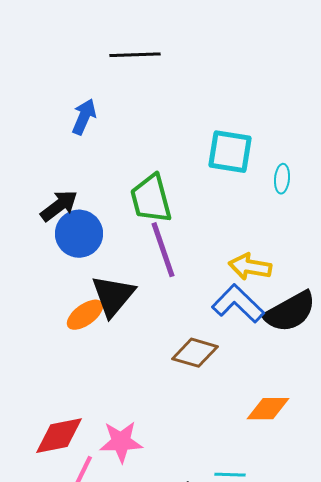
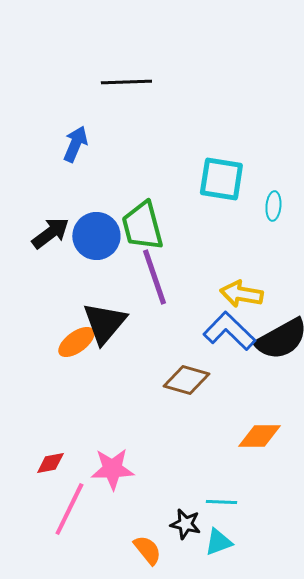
blue circle: (79, 234) -> (96, 236), moved
red diamond: (59, 436) -> (50, 463), size x0.6

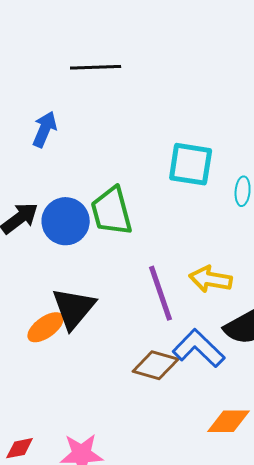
purple line: (154, 277) -> (161, 293), moved
blue L-shape: (229, 331) -> (199, 348), moved

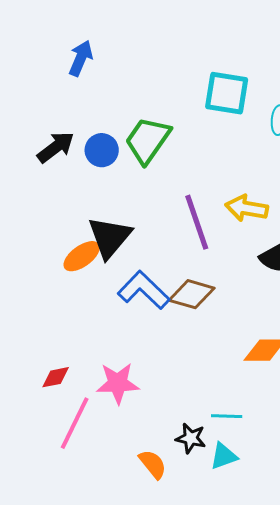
green trapezoid: (112, 211) -> (148, 140), turned 50
blue circle: (66, 221) -> (102, 150), size x0.7
blue L-shape: (199, 348) -> (144, 290), moved

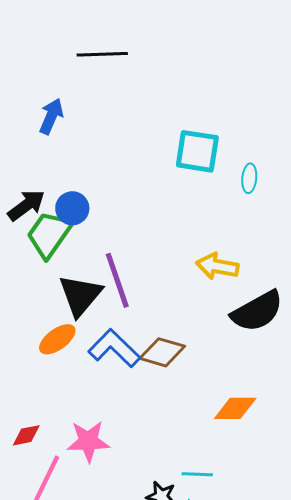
green trapezoid: (148, 140) -> (49, 234), moved
purple line: (197, 222) -> (117, 280), moved
orange ellipse: (82, 256) -> (57, 339), moved

